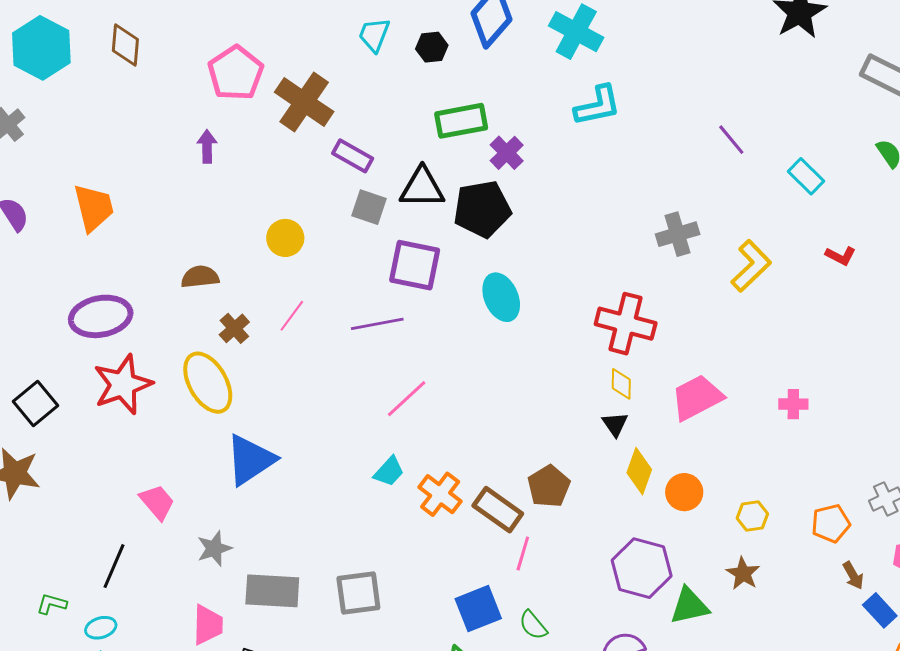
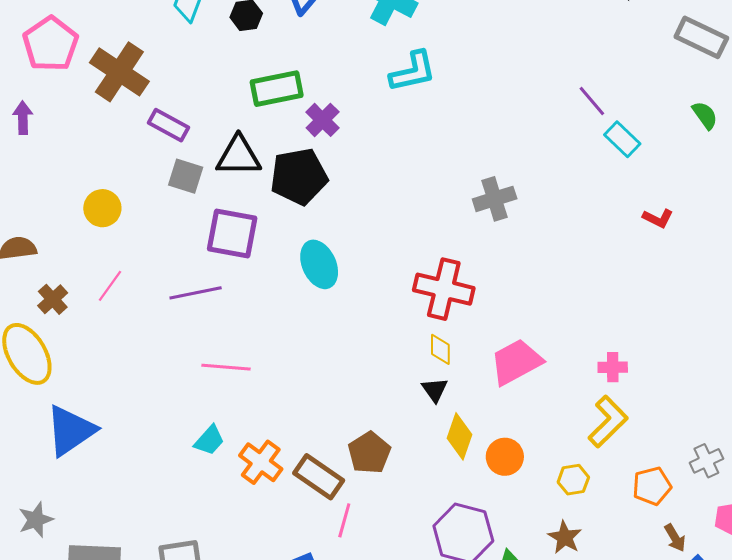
purple line: (731, 140) -> (592, 101), moved
yellow L-shape: (751, 266) -> (608, 422), moved
pink line: (407, 399) -> (226, 367), turned 48

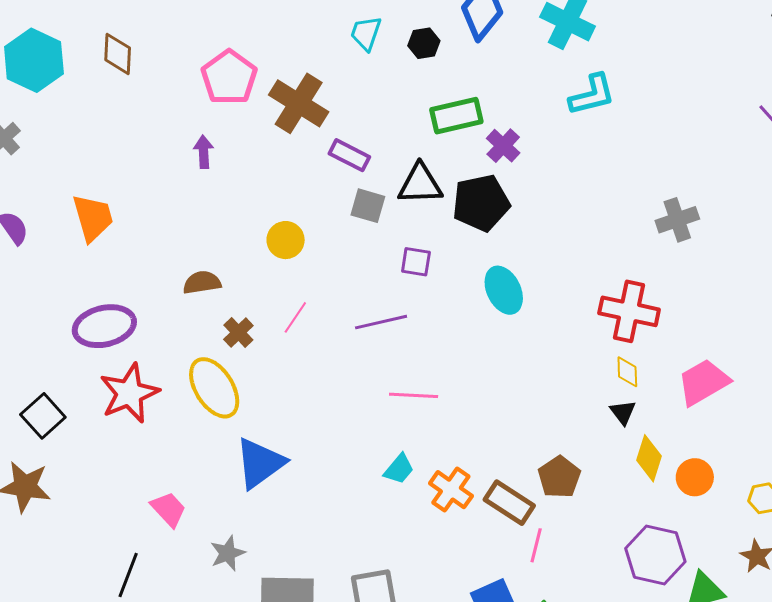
purple square: (232, 234) -> (416, 262), size x0.6

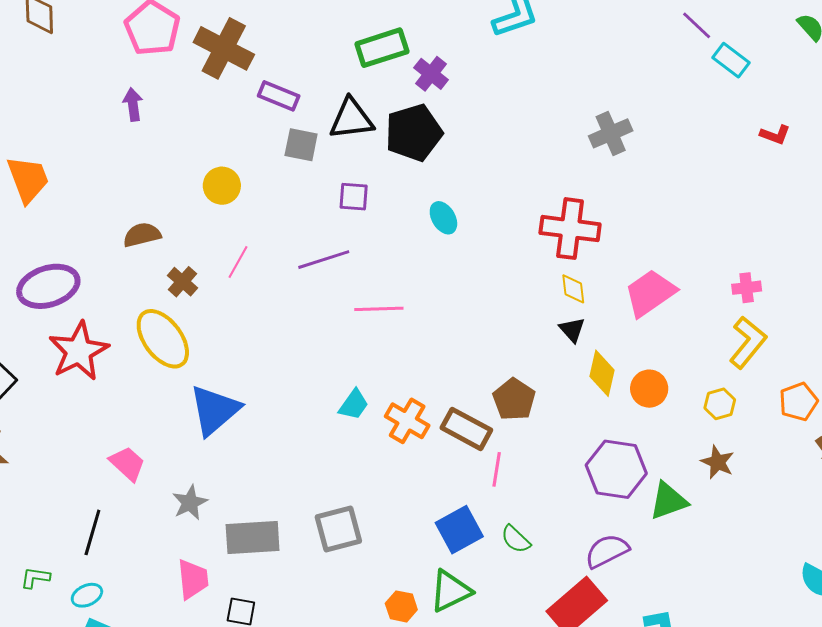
cyan ellipse: (504, 290) -> (443, 218), size x0.7
pink line: (414, 395) -> (379, 309), moved

